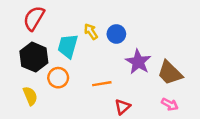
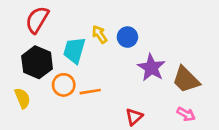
orange line: (102, 84) -> (90, 92), moved
yellow semicircle: (30, 96) -> (22, 98), moved

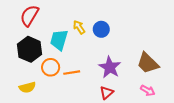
purple star: (151, 68) -> (110, 67), moved
yellow semicircle: (22, 98) -> (27, 87), moved, turned 98

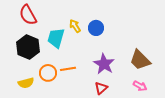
red semicircle: (29, 16) -> (28, 15), turned -60
orange circle: (51, 67) -> (48, 73), moved

